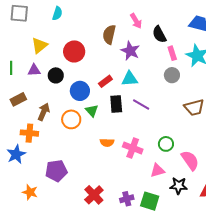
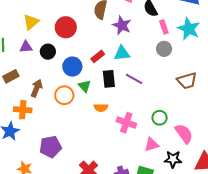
orange semicircle: (107, 143) -> (101, 108), moved

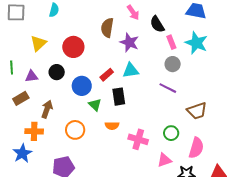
purple triangle: (26, 47) -> (32, 76), moved
purple line: (134, 79) -> (168, 88), moved
brown trapezoid: (187, 81) -> (197, 111), moved
orange circle: (64, 95) -> (75, 130), moved
pink semicircle: (184, 134) -> (196, 148), turned 55

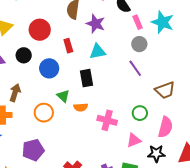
red rectangle: (107, 75) -> (68, 46), moved, turned -64
purple line: (168, 88) -> (135, 68), turned 30
green triangle: (95, 105) -> (63, 96), moved

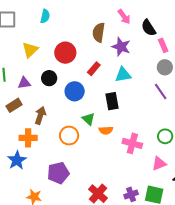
red rectangle: (68, 46) -> (94, 69), turned 56

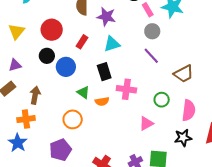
black circle: (49, 78) -> (47, 56), moved
orange circle: (69, 136) -> (73, 119), moved
pink cross: (132, 143) -> (126, 89), moved
pink triangle: (159, 164) -> (146, 123), moved

